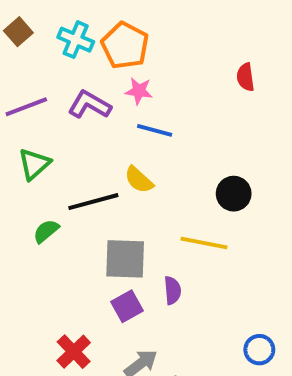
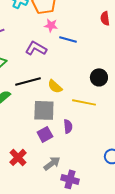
purple L-shape: (89, 105) -> (36, 48), moved
blue line: (155, 130) -> (68, 39), moved
yellow semicircle: (139, 180) -> (55, 86), moved

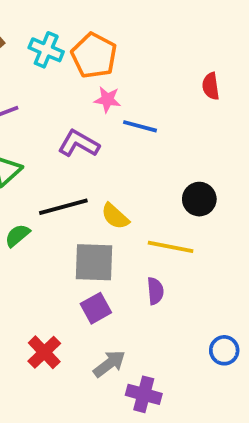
purple semicircle: (68, 126) -> (155, 291), moved

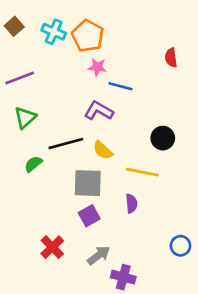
purple L-shape: (79, 144) -> (99, 111), moved

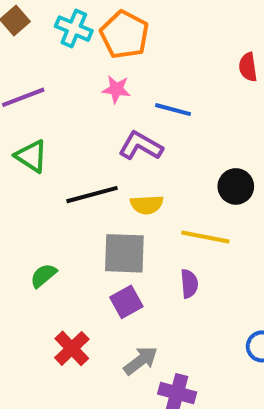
pink star: (97, 67) -> (116, 89), moved
green triangle: (25, 118) -> (31, 156), turned -45
yellow semicircle: (103, 150) -> (147, 205), turned -45
green semicircle: (33, 164) -> (43, 276), moved

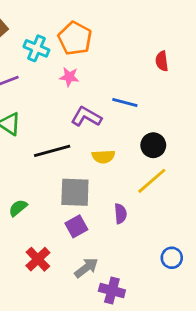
cyan cross: (74, 29) -> (36, 48), moved
blue line: (173, 110) -> (125, 102), moved
yellow semicircle: (147, 205) -> (103, 157), moved
yellow line: (205, 237) -> (152, 181), moved, turned -52

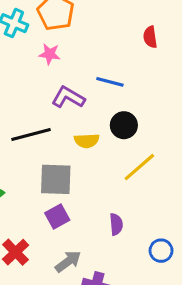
black circle: (153, 145) -> (124, 125), moved
purple semicircle: (120, 214) -> (116, 224), moved

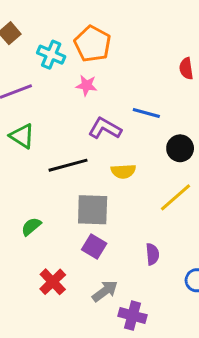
black circle: (124, 125) -> (180, 148), moved
purple square: (57, 217) -> (94, 246), turned -30

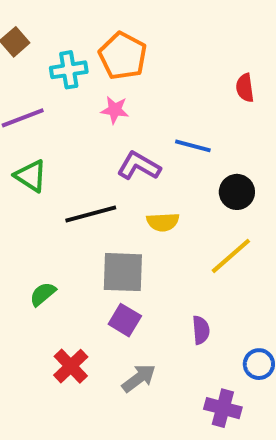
cyan cross: (51, 55) -> (69, 70), turned -32
purple cross: (132, 316) -> (223, 408), moved

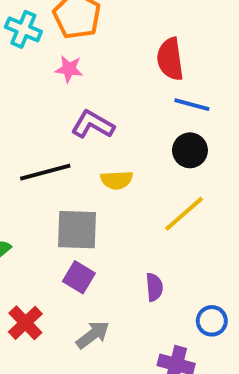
cyan cross: (69, 70) -> (23, 29), turned 32
red semicircle: (245, 88) -> (170, 59), moved, size x1.5
blue line: (193, 146) -> (192, 105), moved

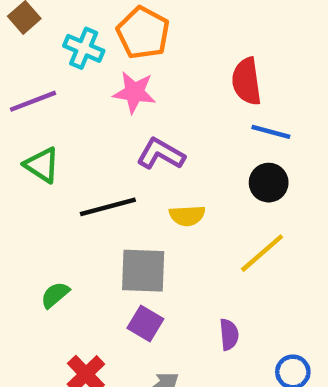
pink star: (69, 69) -> (134, 92), size x1.4

